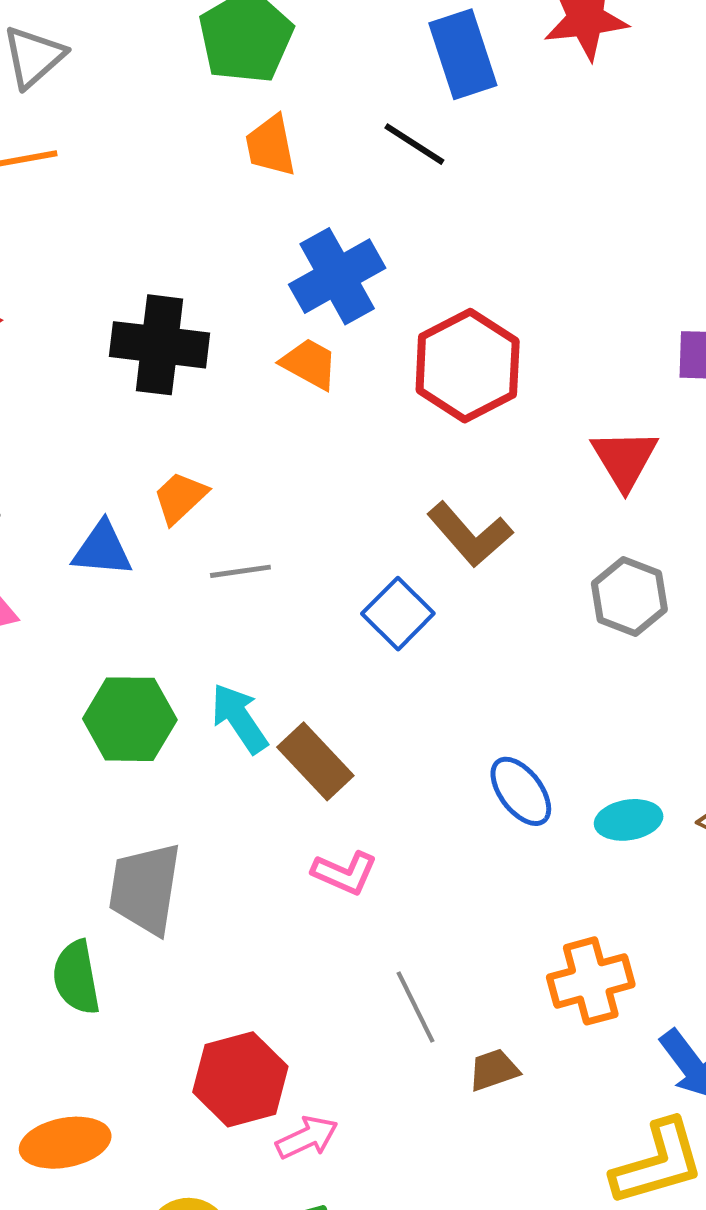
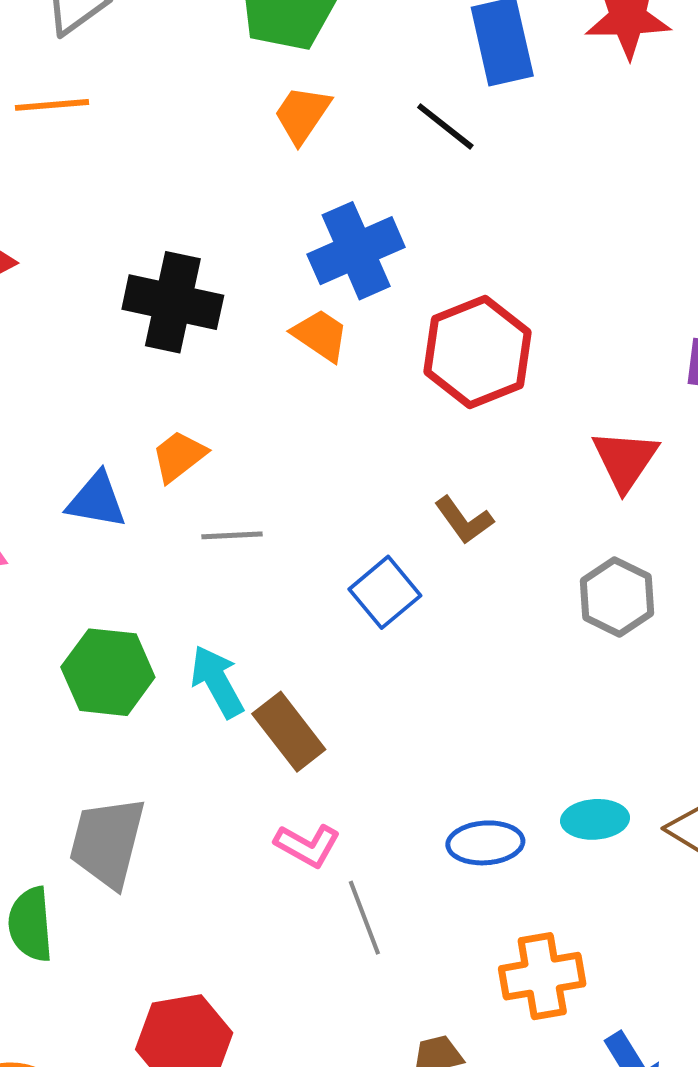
orange trapezoid: (271, 146) -> (302, 114), turned 40
brown L-shape: (470, 534) -> (464, 520), size x0.7
blue ellipse: (521, 791) -> (485, 843), moved, turned -62
gray line: (416, 1007) -> (364, 918), moved

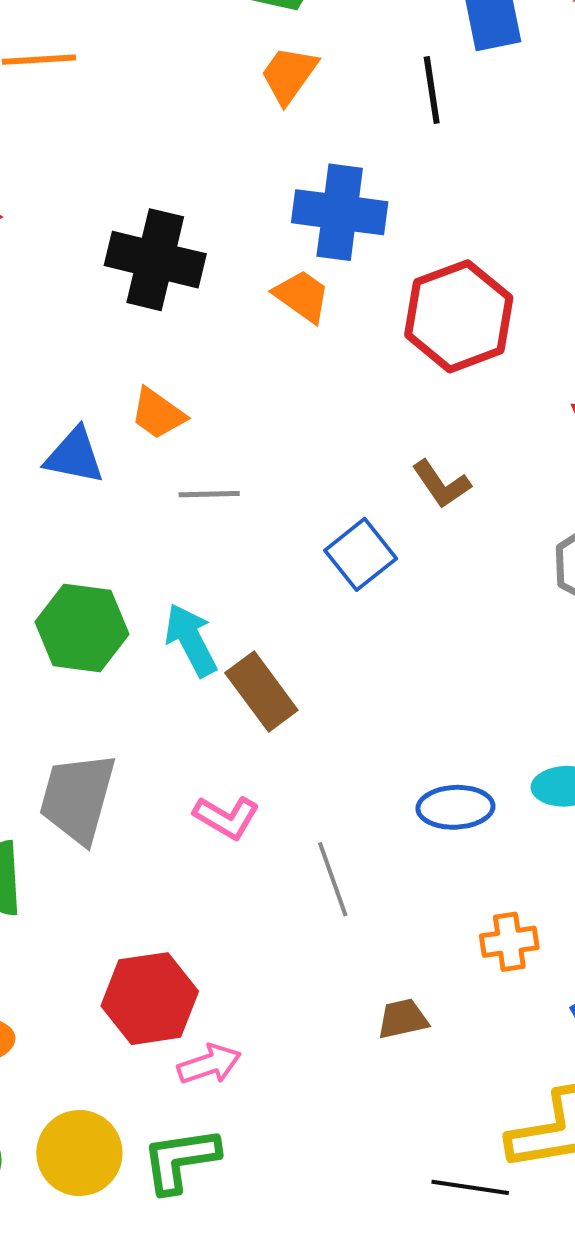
black line: (445, 126) -> (432, 90), turned 42
blue cross: (356, 251) -> (340, 212), turned 30
orange trapezoid: (179, 456) -> (158, 414), turned -108
pink L-shape: (307, 845) -> (226, 817), moved
orange cross: (542, 976) -> (509, 942), size x0.7

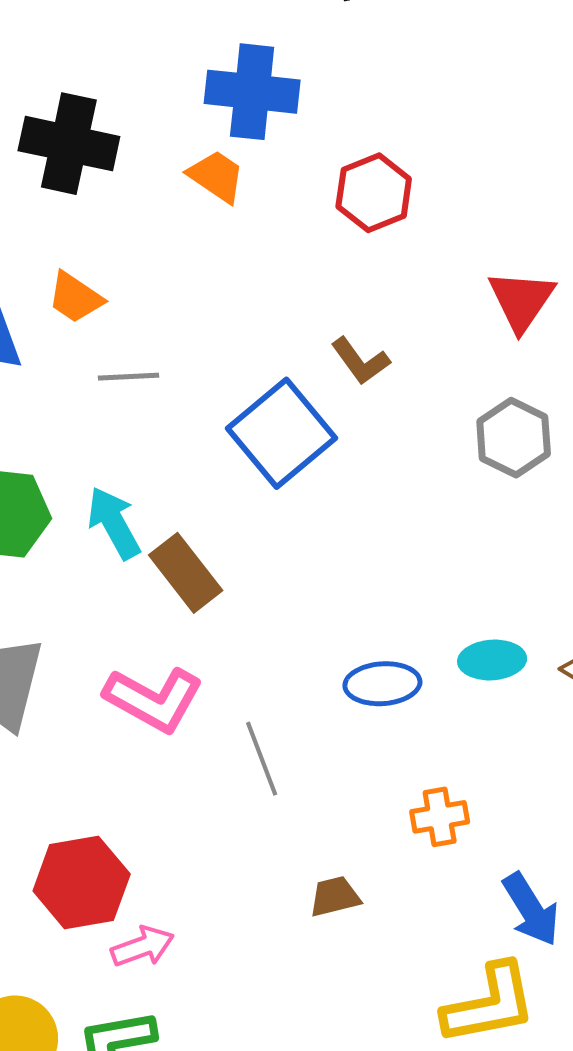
red hexagon: (459, 316) -> (374, 193), size x0.7
blue square: (361, 554) -> (281, 433), size x1.5
pink L-shape: (226, 817) -> (154, 699), size x1.5

